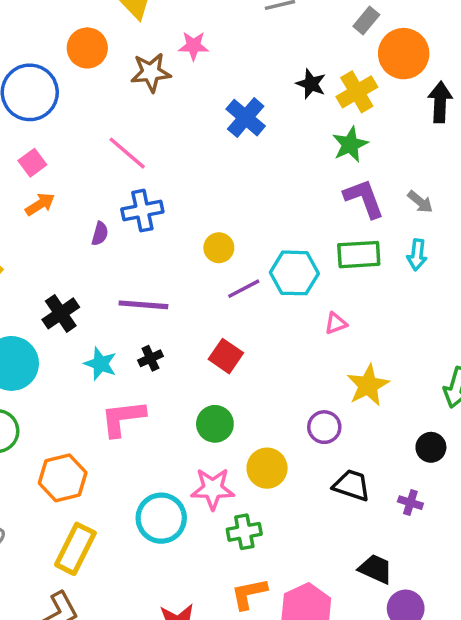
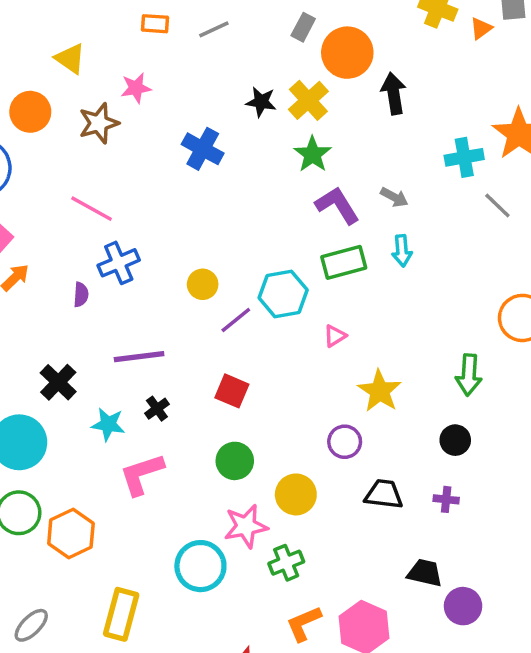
orange hexagon: (63, 478) -> (71, 533), moved

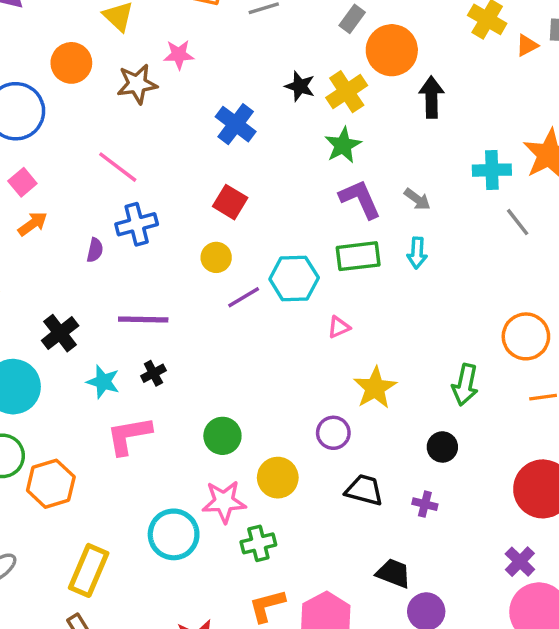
red square: (232, 391) -> (230, 202), moved

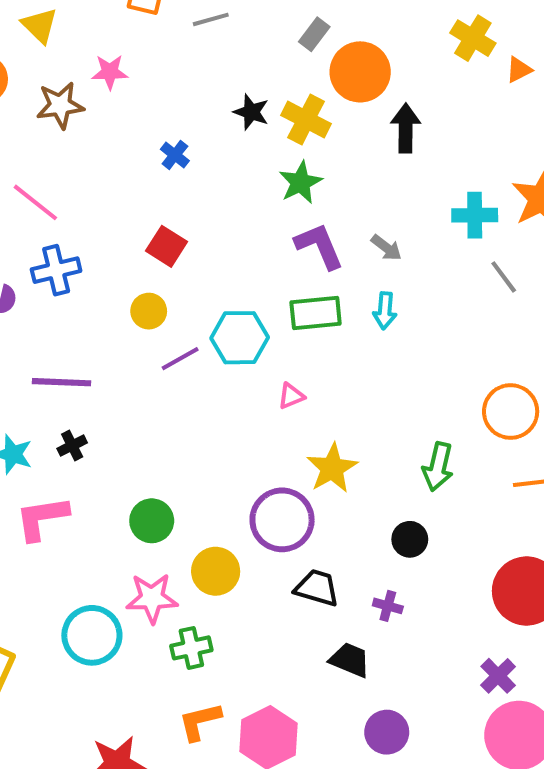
yellow cross: (347, 92) -> (306, 119), turned -30
blue cross: (236, 124) -> (175, 155), size x0.6
purple circle: (333, 433) -> (282, 520), size x1.6
black trapezoid: (393, 573) -> (350, 660), moved

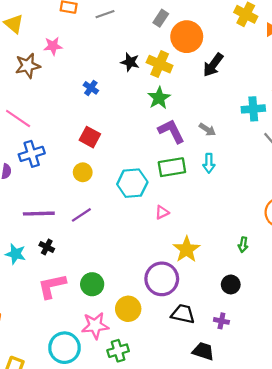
black arrow: (406, 128) -> (213, 65), turned -140
purple line: (180, 359) -> (81, 215), moved
black cross: (72, 446) -> (47, 247), turned -32
green arrow: (438, 467) -> (243, 245), size x0.6
pink L-shape: (42, 518) -> (52, 286), moved

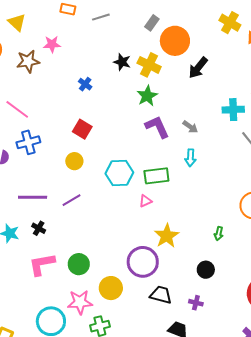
green rectangle: (172, 167) -> (156, 176), moved

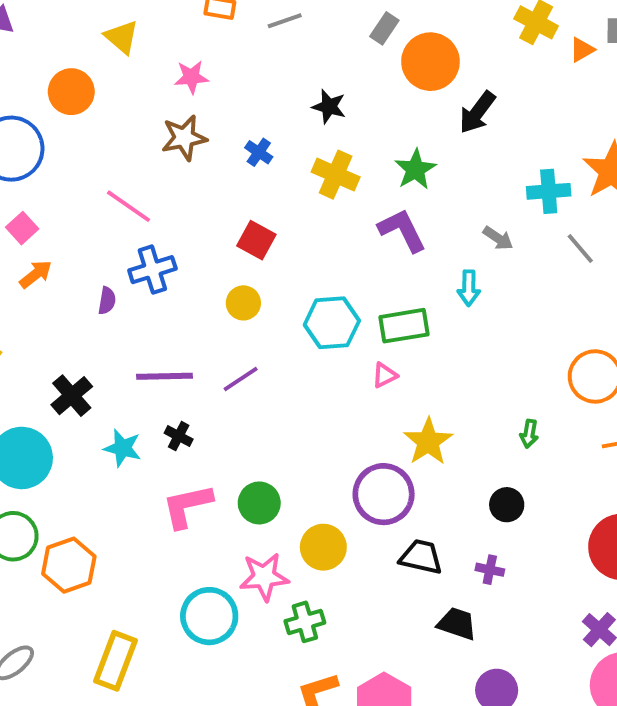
brown star: (28, 61) -> (184, 138), moved
yellow cross: (149, 65) -> (336, 175), moved
green star: (147, 96) -> (415, 169), moved
gray arrow: (190, 127) -> (498, 238), moved

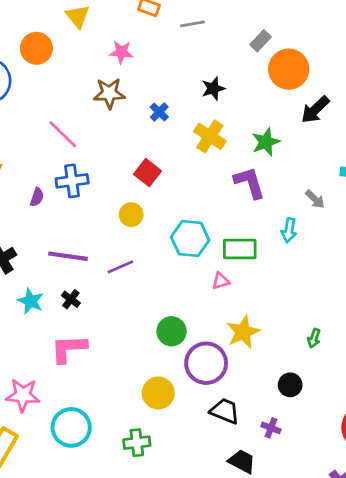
black star: (329, 107) -> (213, 89), turned 30
green circle: (259, 503) -> (172, 331), moved
pink star: (264, 577) -> (23, 395), moved

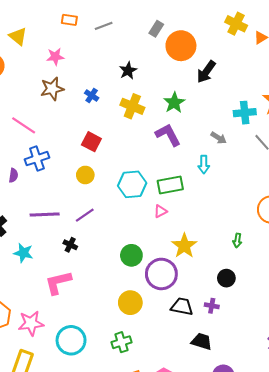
black cross: (71, 299) -> (70, 245), moved
purple cross: (271, 428) -> (212, 306), moved

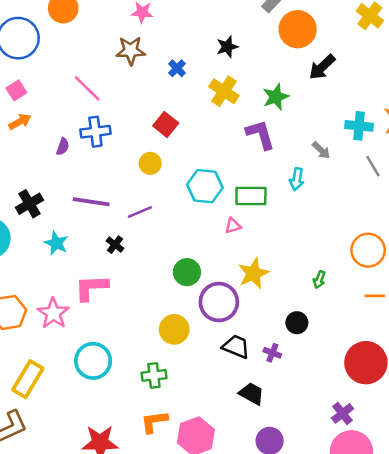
pink star: (31, 323) -> (53, 313), moved, turned 30

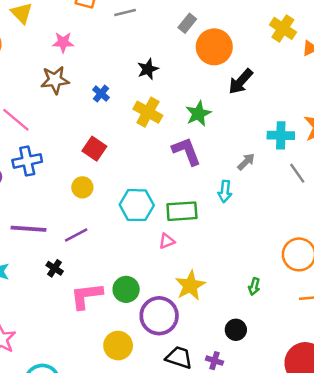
gray arrow: (321, 150) -> (246, 162), turned -84
pink L-shape: (91, 288) -> (86, 296), moved

